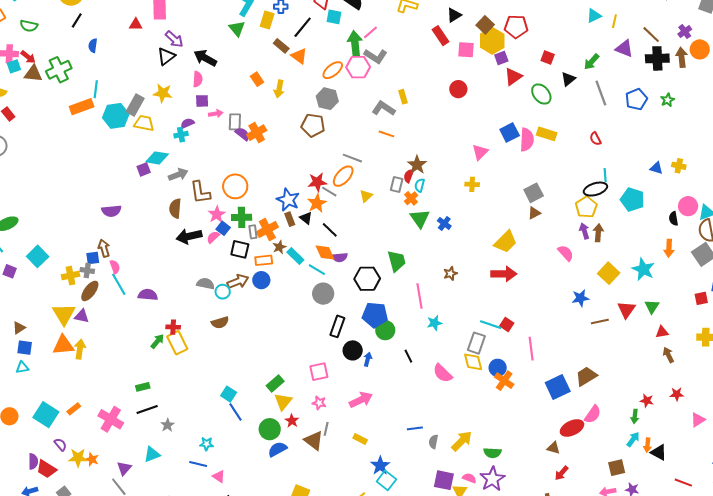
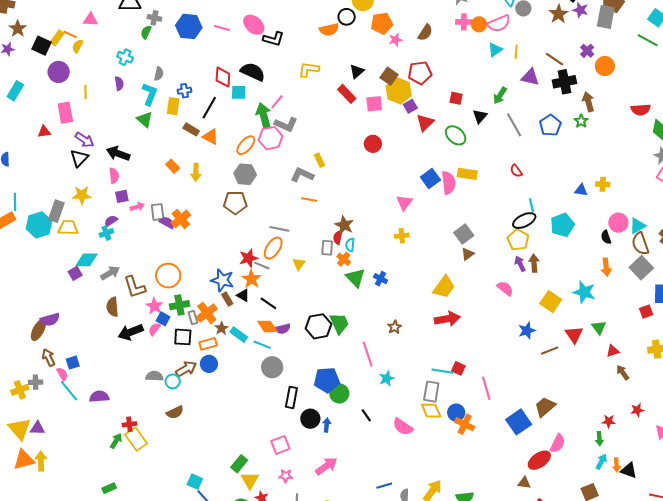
brown arrow: (682, 57) -> (588, 102), moved
cyan pentagon: (632, 200) -> (562, 225), turned -30
blue square: (93, 258) -> (73, 363), moved
black hexagon: (367, 279) -> (318, 326), moved
brown ellipse: (90, 291) -> (38, 330), moved

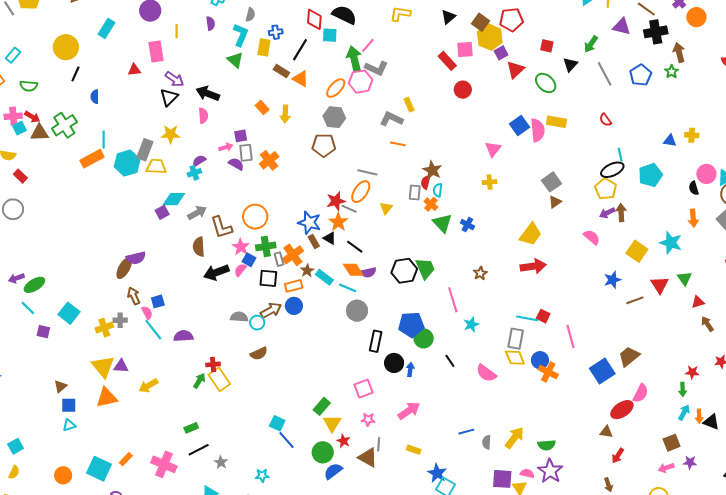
red rectangle: (347, 94) -> (447, 61), moved
purple square: (122, 196) -> (241, 136), moved
purple semicircle: (167, 223) -> (236, 164), moved
purple arrow: (520, 264) -> (607, 213), turned -91
yellow arrow: (41, 461) -> (148, 386), moved, turned -120

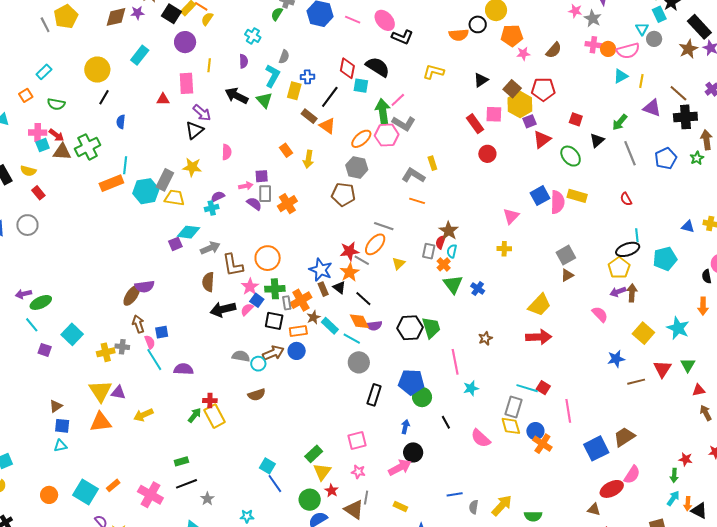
black arrow: (208, 93) -> (237, 96), moved
black circle: (394, 363) -> (413, 452), moved

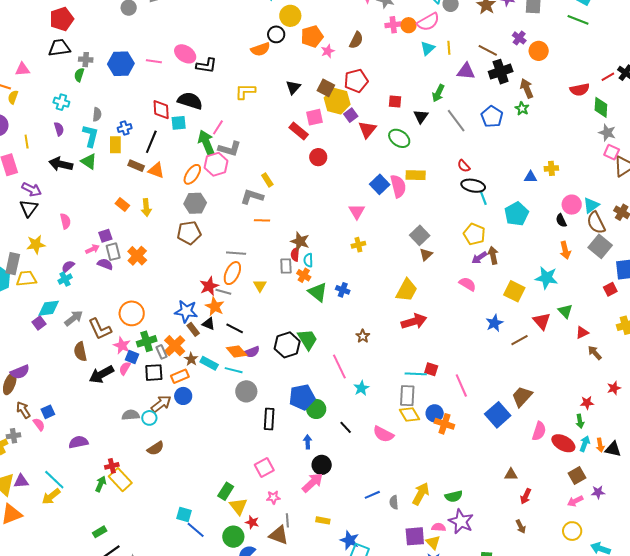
black ellipse: (628, 249) -> (473, 186), moved, turned 45
cyan line: (154, 360) -> (54, 480), moved
red ellipse: (612, 489) -> (563, 443), moved, turned 70

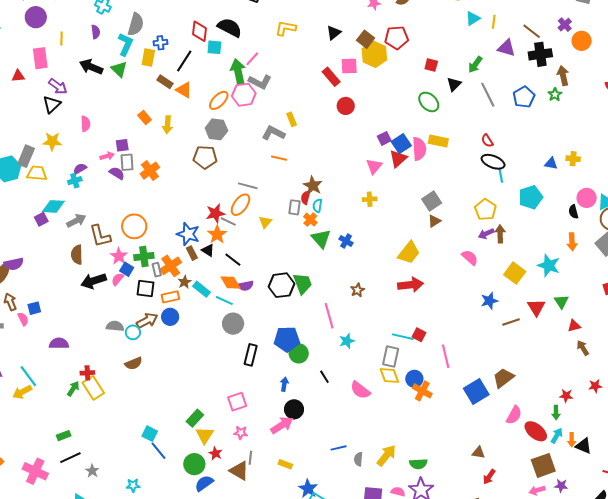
gray semicircle: (97, 114) -> (136, 24), size x1.6
purple square: (351, 115) -> (384, 138), moved
red triangle: (367, 130) -> (398, 159), moved
brown square: (577, 475) -> (543, 465), size x1.4

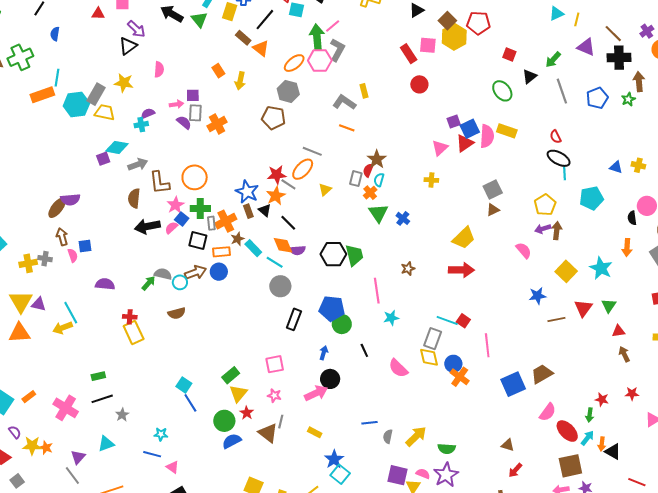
gray L-shape: (260, 82) -> (337, 50), turned -95
green arrow: (73, 389) -> (149, 283), moved

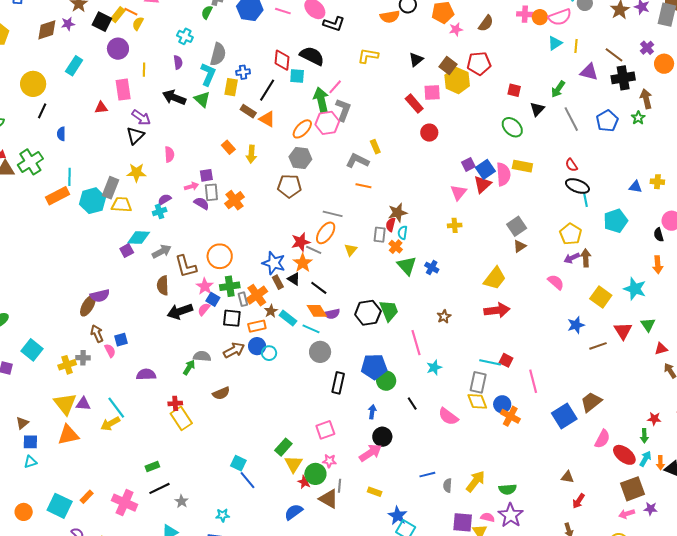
brown star: (377, 159) -> (398, 213), turned 30
cyan circle: (180, 282) -> (269, 353), moved
green circle: (224, 421) -> (315, 474), moved

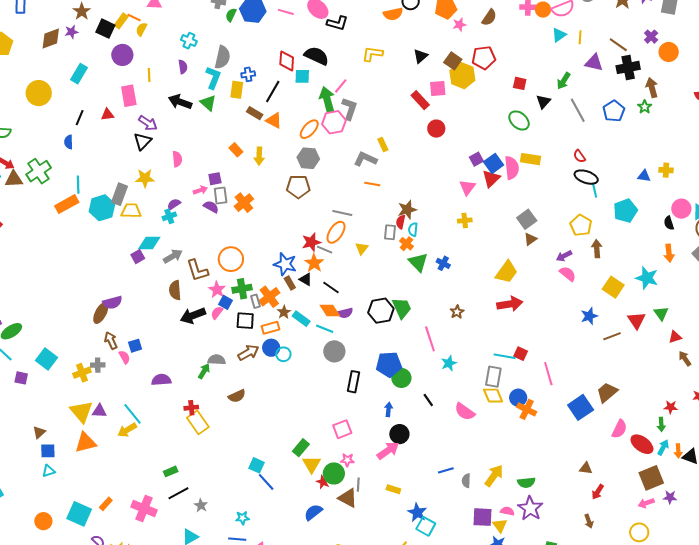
green semicircle: (207, 12) -> (231, 15), moved
black line: (42, 111) -> (80, 118), moved
purple arrow: (572, 258) -> (564, 256), moved

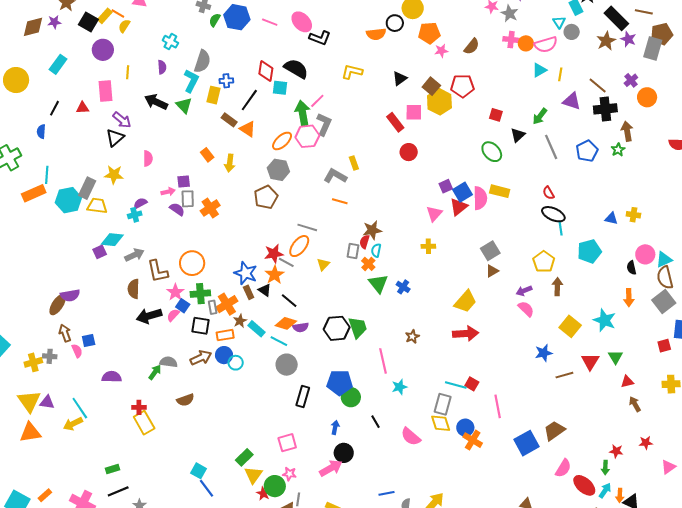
brown pentagon: (298, 187) -> (266, 197), turned -30
orange diamond: (330, 311) -> (286, 323), turned -45

